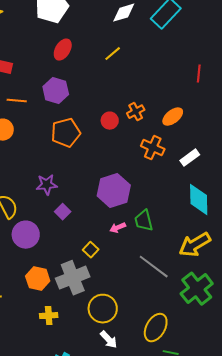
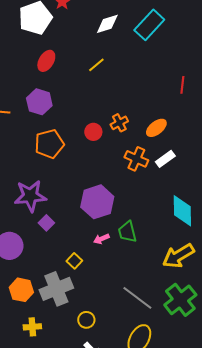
white rectangle: (190, 158) -> (165, 159), moved
purple star: (47, 185) -> (30, 196), size x1.5
gray line: (154, 267) -> (137, 298), moved
yellow circle: (103, 309) -> (86, 320), size x0.6

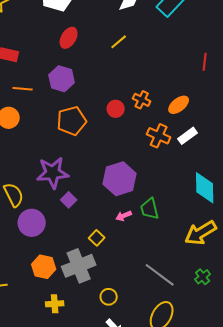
orange cross: (119, 123) -> (142, 100), turned -36
green cross: (180, 300) -> (203, 277), size x0.5

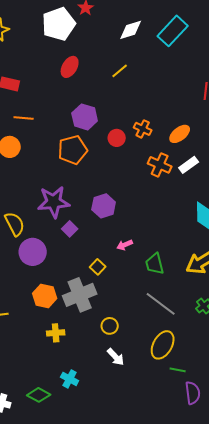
purple hexagon: (62, 79) -> (85, 117), moved
purple hexagon: (120, 179) -> (104, 206), moved, size x0.7
green trapezoid: (150, 209) -> (155, 264), moved

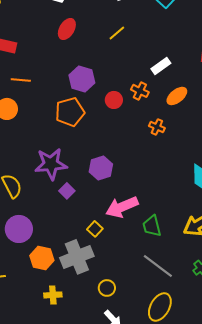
orange cross: (160, 165) -> (157, 127), size x0.7
white rectangle: (189, 165) -> (161, 66), moved
pink arrow: (125, 245) -> (122, 207), size x2.0
purple circle: (33, 252) -> (19, 229), moved

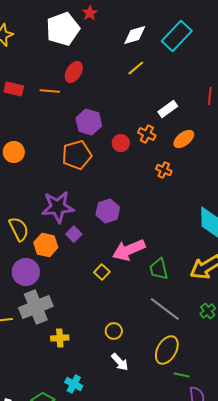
yellow line: (117, 33) -> (136, 68), moved
orange line: (21, 80) -> (50, 91), moved
gray cross: (77, 257) -> (36, 307), moved
orange hexagon: (42, 258) -> (46, 245), moved

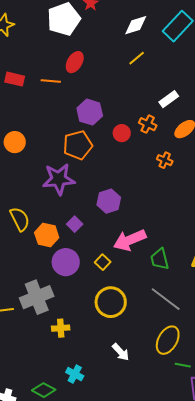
purple star: (58, 207) -> (59, 179), moved
purple circle: (26, 272) -> (66, 262), moved
yellow circle: (114, 331) -> (111, 302), moved, size x1.8

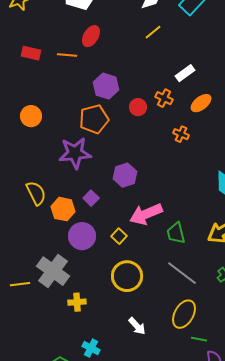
gray cross: (37, 297) -> (53, 271), turned -32

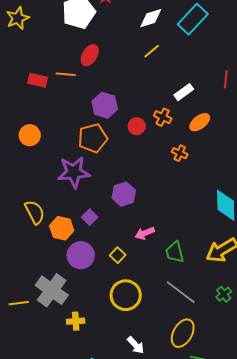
red rectangle: (31, 53) -> (38, 80), moved
pink arrow: (146, 214) -> (145, 233), size x0.6

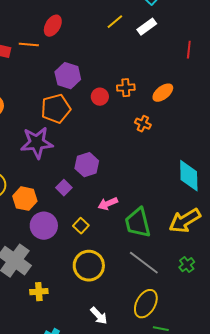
white rectangle: (184, 92) -> (147, 27), moved
orange cross: (163, 117) -> (126, 88), turned -30
purple square: (90, 217) -> (64, 188), moved
green trapezoid: (175, 252) -> (138, 223), size x1.4

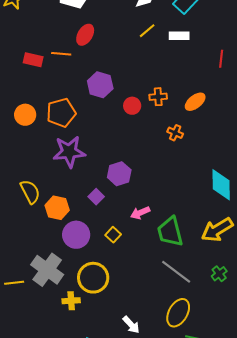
white rectangle: (147, 27) -> (179, 36), turned 36
orange pentagon: (56, 109) -> (61, 113), moved
yellow circle: (89, 266) -> (93, 278), moved

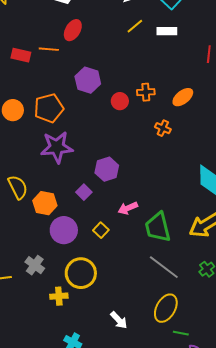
gray cross: (47, 270) -> (35, 265), size x0.6

